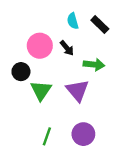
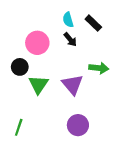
black arrow: (67, 48) -> (70, 40), moved
green arrow: (94, 65) -> (99, 68), moved
green line: (47, 136) -> (19, 127), moved

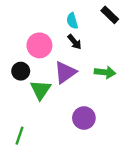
black rectangle: (93, 23) -> (110, 15), moved
purple triangle: (72, 85) -> (65, 72), moved, turned 35
purple circle: (78, 125) -> (84, 118), moved

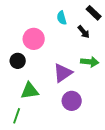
black arrow: (75, 42) -> (84, 32), moved
purple triangle: (65, 72) -> (63, 73), moved
green triangle: (41, 90) -> (30, 91), moved, turned 48

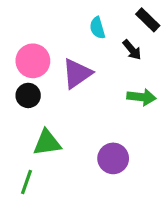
pink circle: (34, 39) -> (33, 61), moved
purple triangle: (63, 73) -> (77, 73), moved

